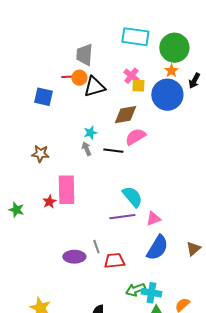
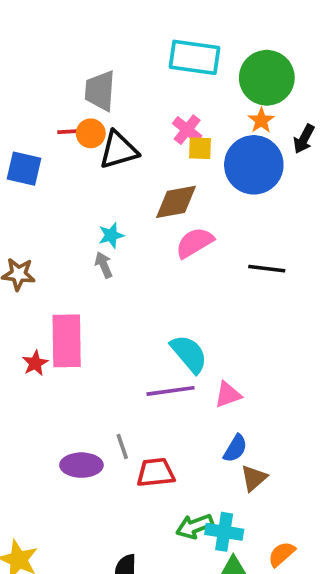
black line: (113, 151) -> (267, 269), moved
blue semicircle: (157, 248) -> (235, 448), size x0.6
brown triangle: (193, 249) -> (254, 478), moved

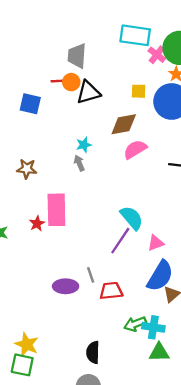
pink cross: (187, 130) -> (157, 55), moved
purple line: (170, 391) -> (120, 241), turned -48
blue semicircle: (235, 448) -> (160, 276), size x1.8

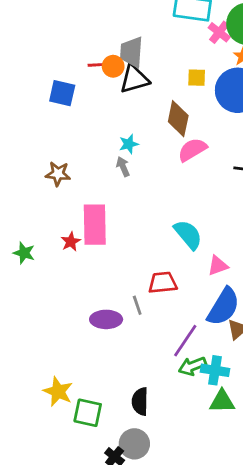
gray trapezoid: (77, 56) -> (132, 52), moved
brown diamond: (124, 124) -> (178, 119), turned -68
purple line: (120, 241) -> (185, 341), moved
red trapezoid: (111, 291) -> (163, 283), moved
green square: (22, 365) -> (88, 413), moved

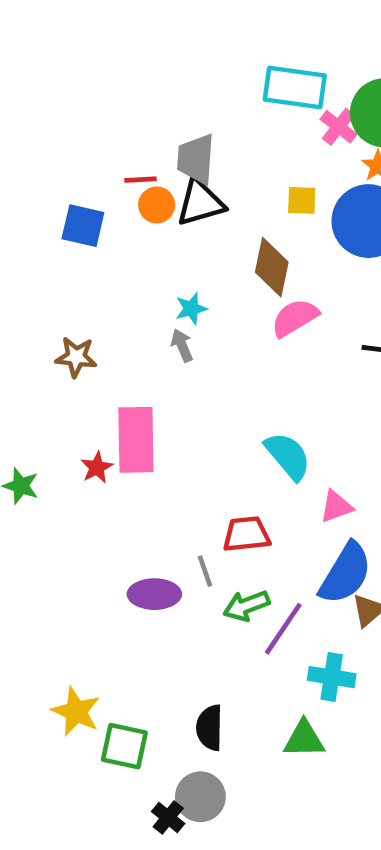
orange circle: (113, 66) -> (157, 205), moved
green arrow: (192, 366) -> (246, 606), moved
green triangle: (222, 401) -> (304, 739), moved

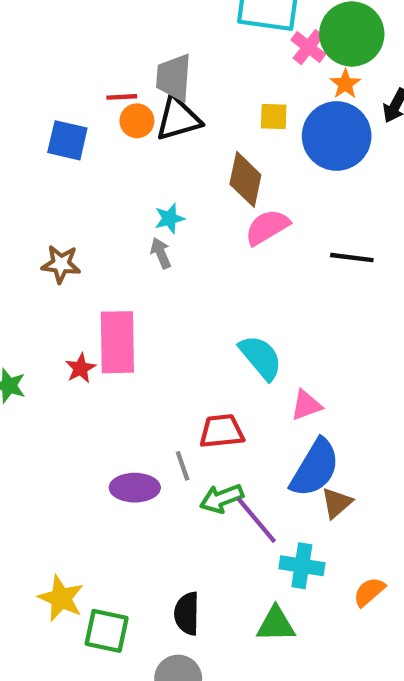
purple line: (283, 629) -> (256, 520), turned -74

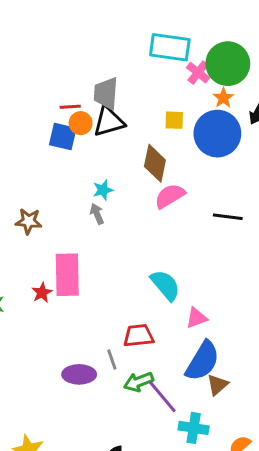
blue square: (67, 140) -> (63, 137), moved

